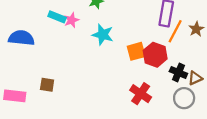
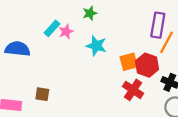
cyan rectangle: (57, 17) -> (52, 28), turned -70
red cross: (141, 94) -> (133, 90), moved

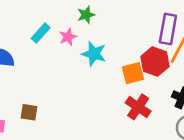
pink star: (66, 32) -> (68, 37), moved
red hexagon: (147, 65) -> (155, 62), moved

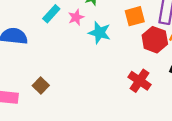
orange square: (133, 73) -> (135, 16), moved
brown square: (29, 112) -> (41, 85), turned 35

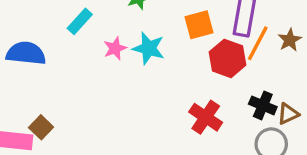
pink star: (76, 17) -> (115, 48), moved
brown square: (41, 85) -> (41, 127), moved

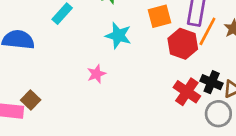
pink star: (115, 48) -> (96, 74), moved
red cross: (206, 117) -> (187, 92), moved

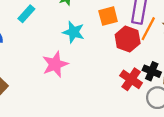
pink star: (96, 74) -> (55, 64), size x1.6

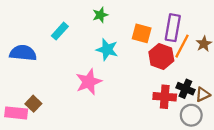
orange square: (108, 16) -> (142, 33), turned 30
red cross: (131, 79) -> (165, 97), turned -30

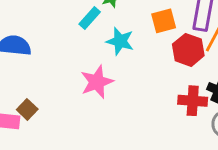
cyan rectangle: (60, 31) -> (90, 18), moved
orange square: (142, 33) -> (164, 21), turned -30

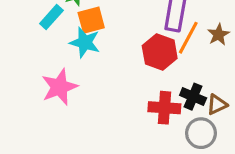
orange square: (164, 21) -> (91, 20), moved

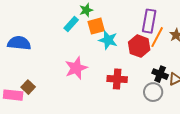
cyan star: (85, 42) -> (108, 40), moved
red cross: (164, 108) -> (117, 79), moved
gray circle: (201, 133) -> (153, 92), moved

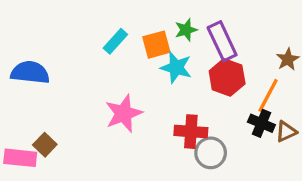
green star: (86, 10) -> (186, 30), moved
purple rectangle: (149, 21) -> (222, 41), moved, turned -35
orange line: (157, 37) -> (268, 95), moved
gray circle: (153, 92) -> (211, 153), moved

